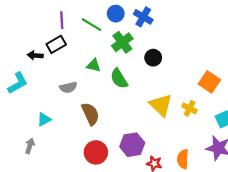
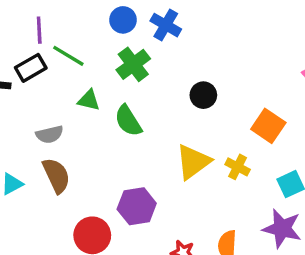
green line: (91, 25) -> (68, 56), moved
black circle: (153, 58) -> (203, 95), moved
yellow triangle: (161, 105) -> (193, 162), turned 40
brown semicircle: (90, 114) -> (56, 175), moved
purple hexagon: (132, 145) -> (137, 206), moved

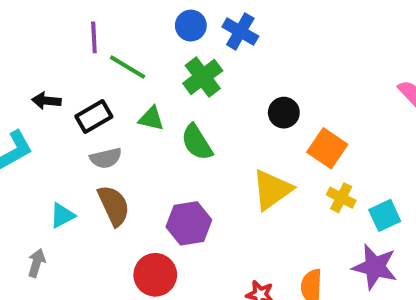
black rectangle: (31, 68) -> (94, 117), moved
orange square: (268, 126) -> (327, 148), moved
yellow cross: (238, 167) -> (341, 198), moved
purple hexagon: (137, 206) -> (189, 223), moved

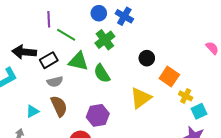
black arrow: (46, 101) -> (24, 52), size x1.6
green triangle: (151, 119) -> (78, 61), size x1.5
yellow cross: (341, 198) -> (186, 96), moved

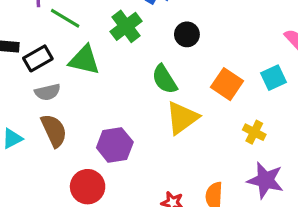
black circle: (147, 58) -> (187, 34), moved
green semicircle: (102, 73) -> (164, 79), moved
yellow cross: (186, 96) -> (254, 132), moved
cyan square: (199, 111) -> (273, 78), moved

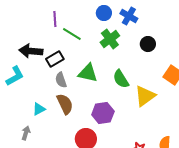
green triangle: (84, 60) -> (88, 73), moved
green semicircle: (164, 79) -> (121, 79), moved
gray semicircle: (48, 92) -> (61, 80), turned 84

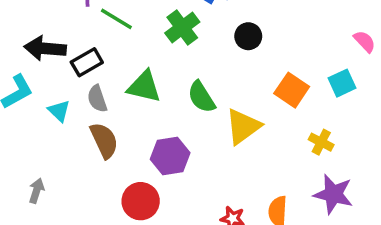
cyan triangle: (39, 109) -> (59, 111), moved, turned -48

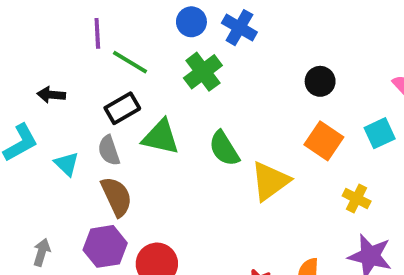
black circle: (248, 36) -> (320, 81), moved
black arrow: (45, 48) -> (51, 95), size x0.6
black rectangle: (87, 62) -> (122, 108), moved
purple hexagon: (170, 156) -> (105, 246), moved

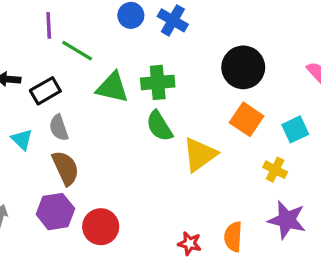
green cross: (203, 72) -> (158, 82), moved, turned 32
black circle: (320, 81) -> (243, 67), size x1.6
black rectangle: (122, 108) -> (45, 91), moved
cyan square: (380, 133) -> (295, 129), moved
green triangle: (161, 137) -> (112, 87), moved

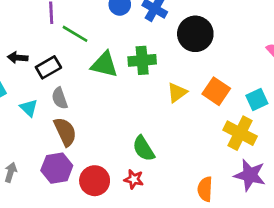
black circle: (243, 67) -> (195, 34), moved
green semicircle: (159, 126) -> (144, 149), moved
yellow triangle: (200, 155) -> (177, 93), moved, size x0.7
yellow cross: (275, 170) -> (240, 133), size x1.6
red star: (190, 243) -> (134, 179), moved

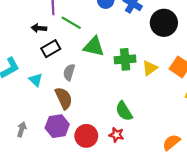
black arrow: (18, 58) -> (39, 28), moved
green cross: (142, 60) -> (125, 59), moved
gray semicircle: (60, 98) -> (69, 72), moved, turned 35
orange semicircle: (205, 189) -> (171, 142), turned 48

